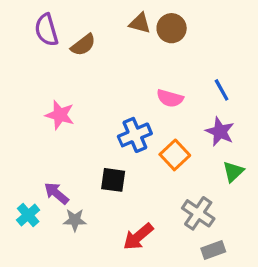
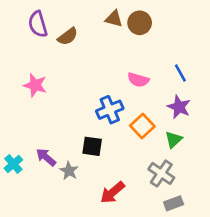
pink star: (60, 115) -> (35, 85), moved
green triangle: (233, 172) -> (174, 140), moved
cyan cross: (28, 215) -> (13, 164), moved
gray star: (75, 220) -> (69, 171), moved, turned 30

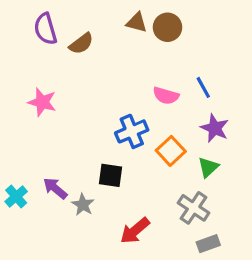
blue line: (180, 73) -> (203, 87), moved

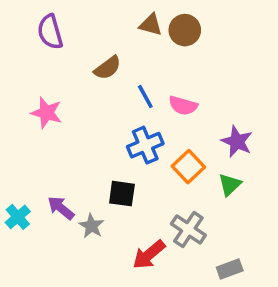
brown semicircle: (81, 44) -> (108, 68), moved
blue line: (203, 87) -> (145, 97), moved
gray cross: (194, 208) -> (188, 229), moved

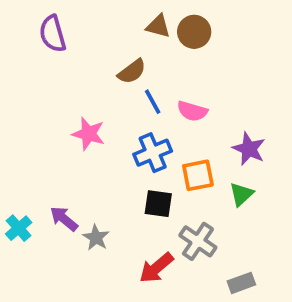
brown semicircle: (108, 68) -> (132, 71), moved
pink star: (47, 113) -> (88, 134), moved
orange square: (188, 167) -> (198, 175), turned 32
black square: (122, 194) -> (158, 204), moved

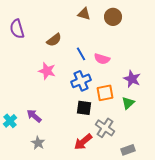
brown circle: (194, 32) -> (113, 17), moved
purple semicircle: (53, 34) -> (17, 29), moved
brown semicircle: (132, 71) -> (54, 40), moved
gray star: (96, 238) -> (38, 143), moved

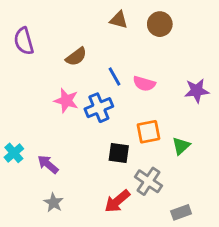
purple star: (132, 79) -> (197, 91), moved, turned -30
blue cross: (81, 81) -> (99, 108), moved
cyan cross: (10, 121) -> (14, 153), moved

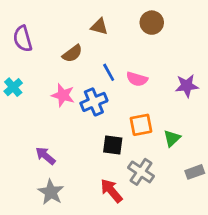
brown triangle: (119, 20) -> (99, 27), moved
cyan cross: (14, 153) -> (13, 87), moved
red arrow: (117, 201) -> (111, 191), turned 90
gray star: (54, 203) -> (51, 192), size x1.4
gray rectangle: (181, 212) -> (195, 172), moved

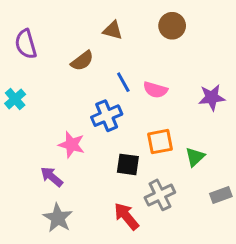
pink star: (63, 95) -> (71, 145), moved
gray cross: (141, 172) -> (160, 195), turned 30

